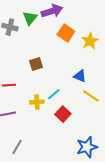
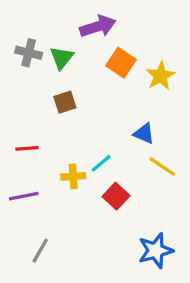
green triangle: (30, 18) -> (62, 58), moved
brown square: (36, 64) -> (65, 102), moved

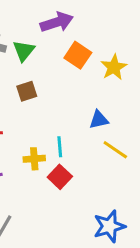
blue triangle: (144, 134) -> (99, 120), turned -35
cyan line: (101, 163) -> (60, 147), turned -55
red square: (116, 196) -> (60, 177), moved

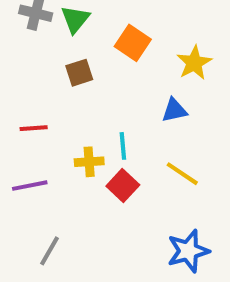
orange square: (78, 55) -> (133, 43), moved
yellow star: (114, 67) -> (194, 63), moved
yellow line: (115, 150) -> (182, 174), moved

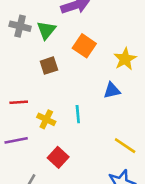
yellow cross: (89, 162) -> (46, 119), moved, turned 30
yellow line: (182, 174) -> (125, 146), moved
red square: (123, 186) -> (58, 157), moved

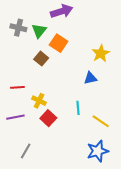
orange square: (84, 46) -> (59, 43), moved
brown square: (49, 66) -> (41, 59), turned -32
cyan line: (78, 114) -> (78, 108), moved
red square: (58, 157) -> (48, 118), moved

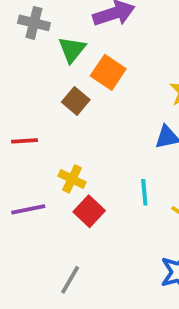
gray cross: (18, 28) -> (34, 23), moved
red line: (17, 87) -> (24, 141), moved
gray line: (26, 151) -> (70, 280), moved

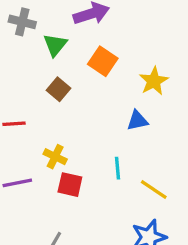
orange square: (108, 72) -> (103, 61), moved
red square: (89, 211) -> (70, 185), turned -30

